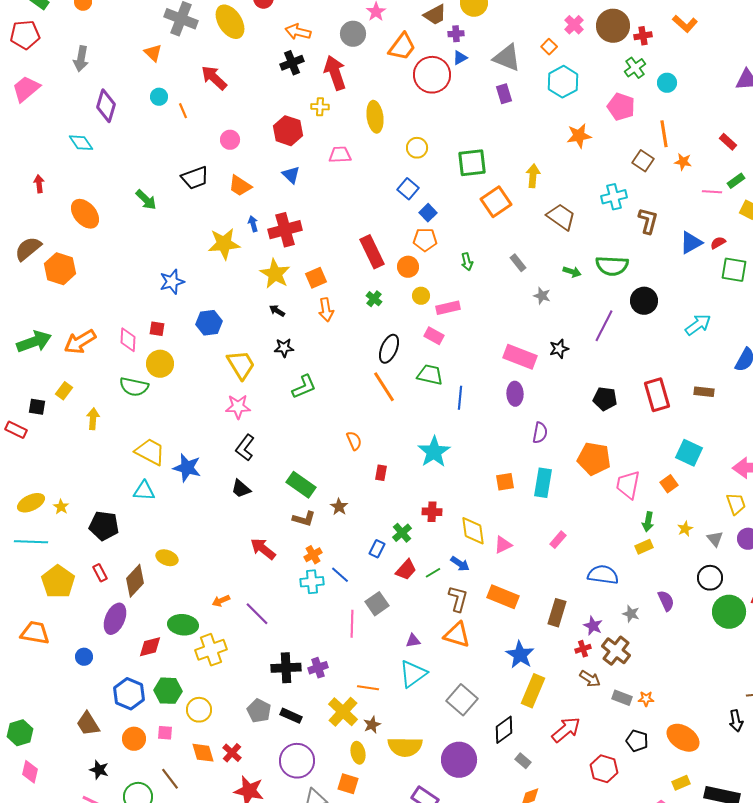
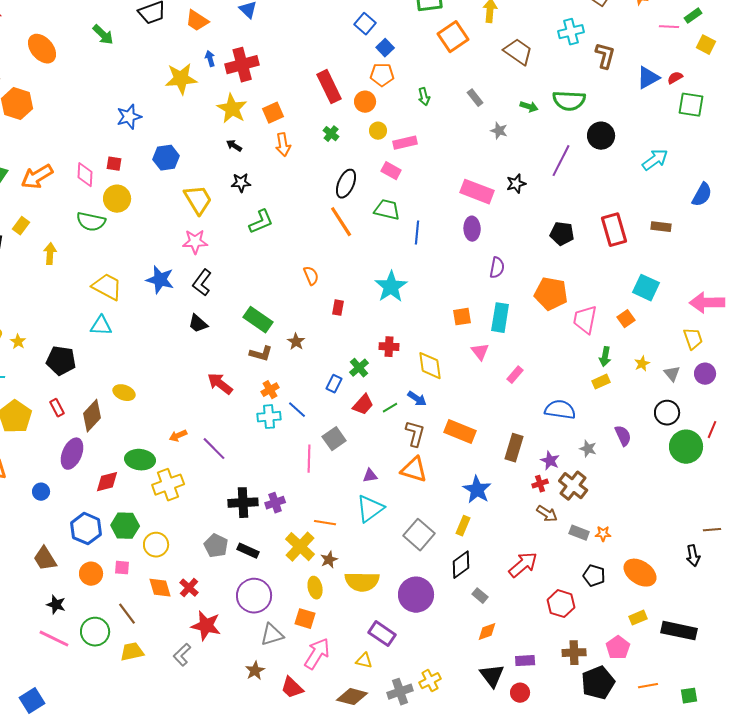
blue star: (187, 468) -> (160, 280), moved
pink triangle: (503, 545) -> (480, 352), moved, turned -42
yellow rectangle: (533, 691) -> (463, 526), moved, size x0.6

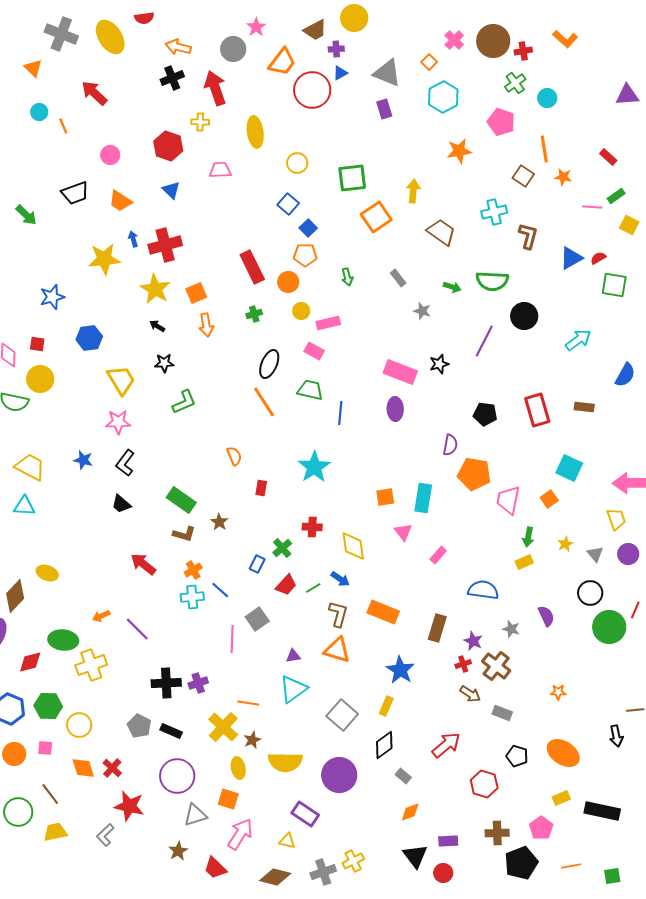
green cross: (331, 134) -> (254, 314), turned 35
purple semicircle: (497, 268) -> (450, 445), moved
blue star: (160, 280) -> (83, 460), size x0.7
orange star: (603, 534) -> (558, 692), moved

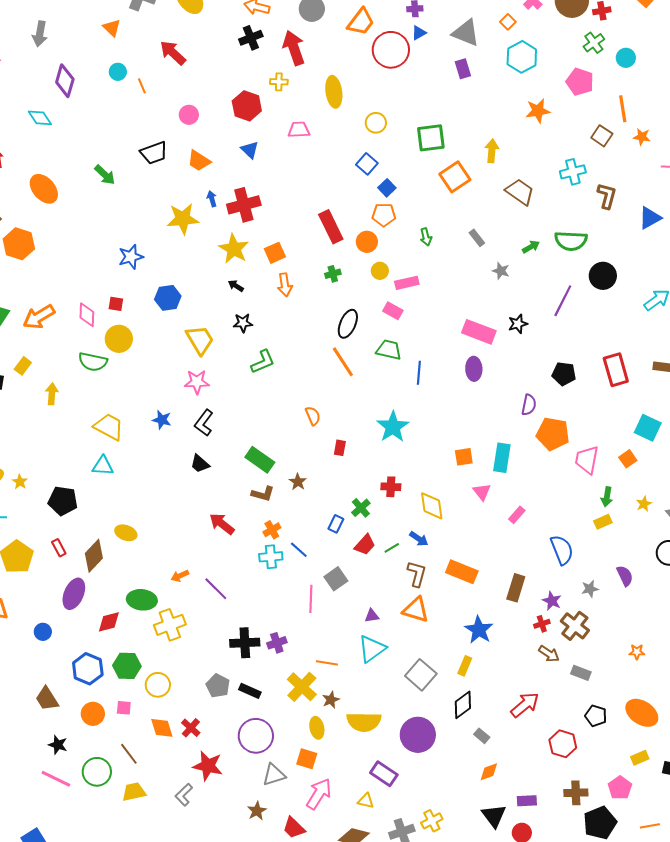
green arrow: (452, 287) -> (531, 247), turned -48
blue semicircle: (483, 590) -> (562, 550), turned 60
gray star: (511, 629) -> (590, 589), turned -30

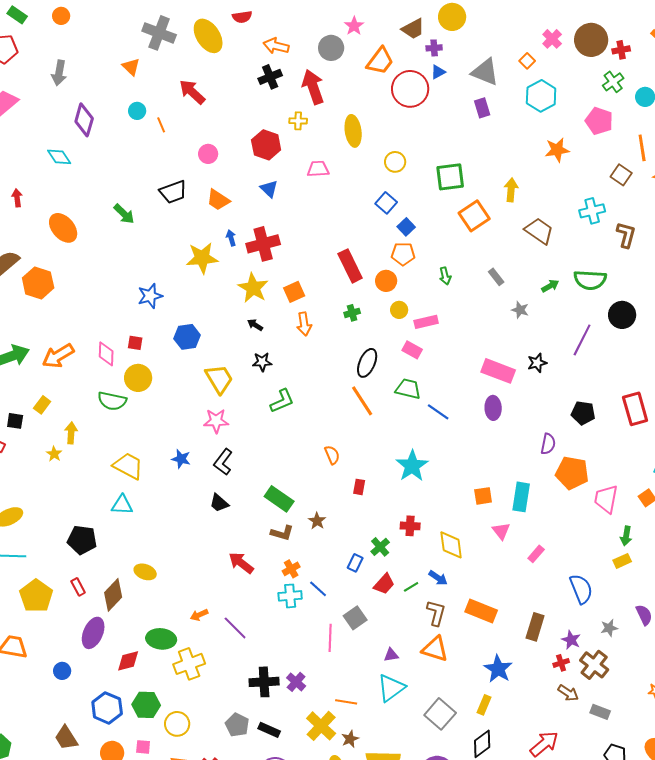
blue line: (419, 373) -> (438, 412), turned -60
yellow star: (20, 482) -> (54, 454), moved
purple cross: (277, 643) -> (296, 682), turned -30

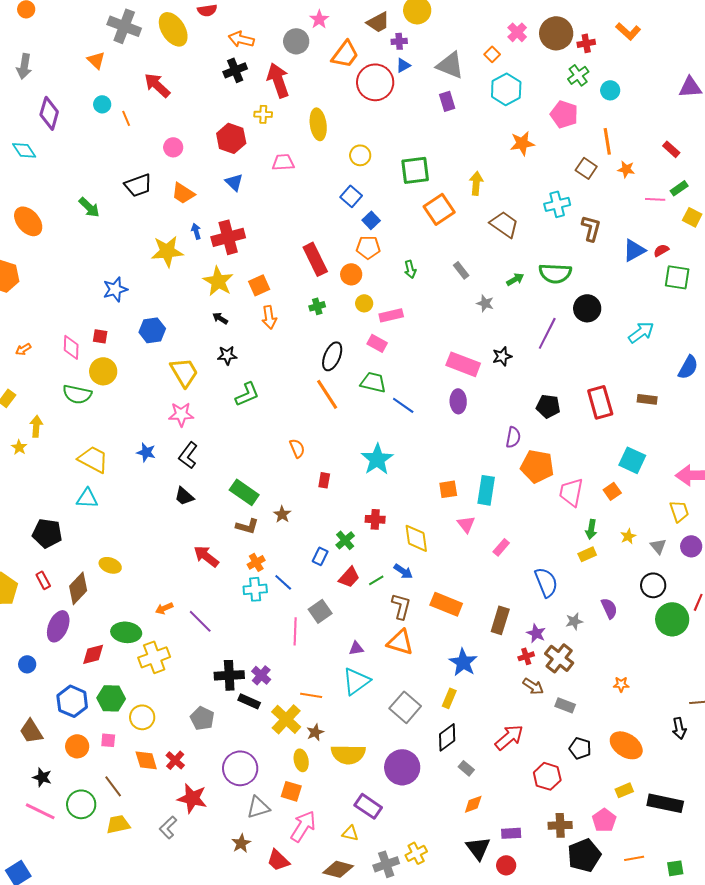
orange arrow: (58, 356) -> (23, 349), size x0.5
black rectangle: (269, 730) -> (249, 701), moved

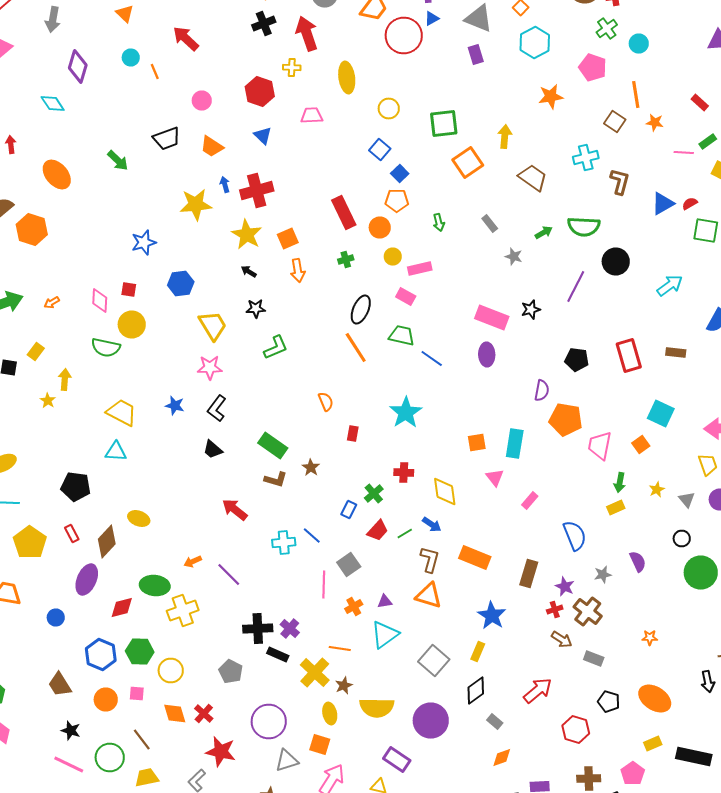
orange cross: (256, 562) -> (354, 606), moved
black circle: (653, 585) -> (682, 538), size x0.7

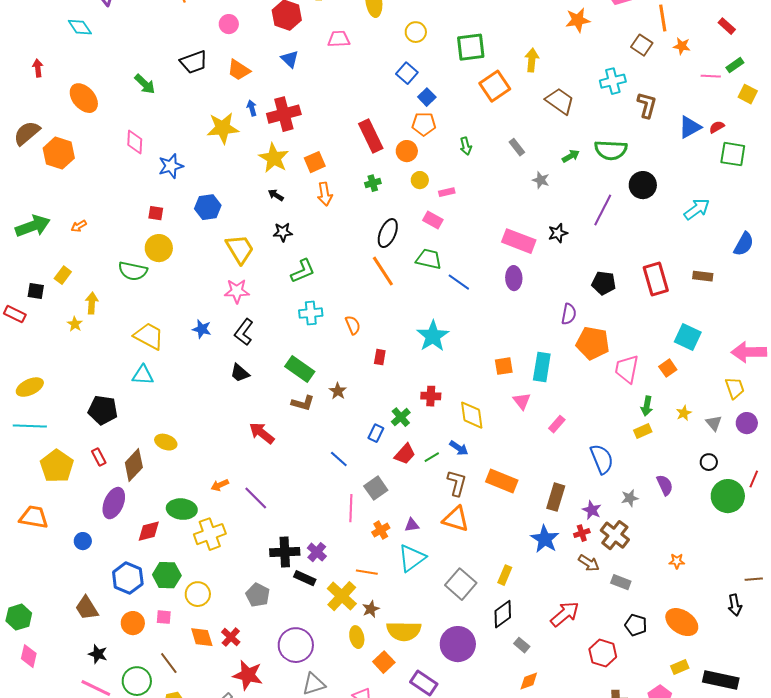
pink rectangle: (420, 268) -> (447, 192), size x0.7
pink diamond: (100, 300) -> (135, 142), moved
cyan cross: (284, 542) -> (311, 313), moved
blue star: (492, 616) -> (545, 539), moved
orange square: (320, 744) -> (384, 662), moved, turned 30

